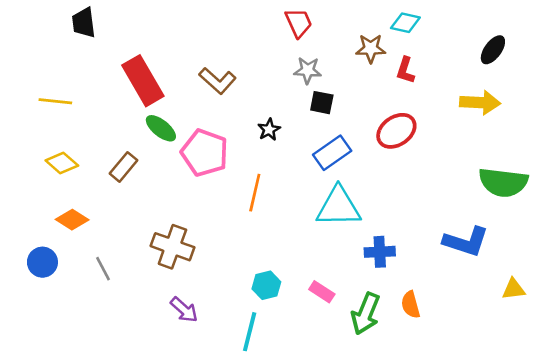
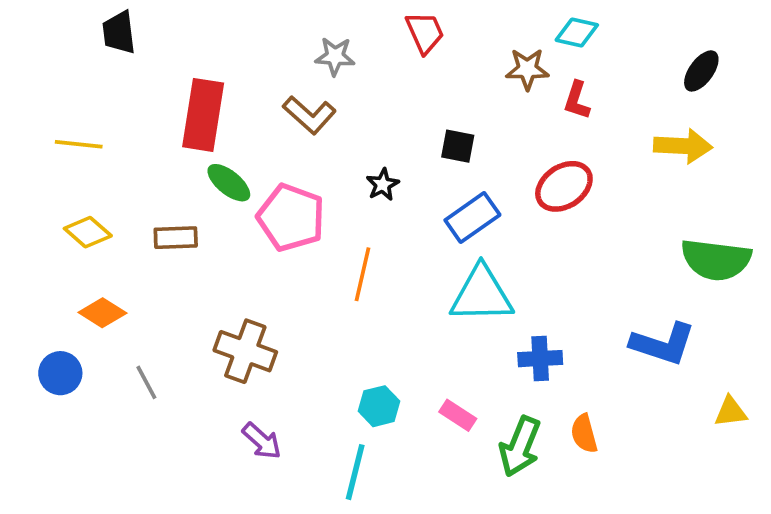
gray star: (308, 70) -> (335, 56), moved
red rectangle: (143, 81) -> (203, 115), turned 39
brown rectangle: (124, 167) -> (176, 238), turned 48

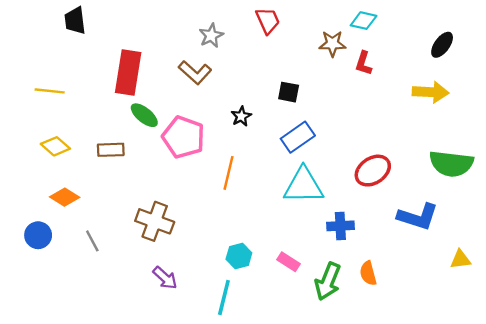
gray star: (335, 56) -> (211, 36), turned -30
red ellipse: (564, 186) -> (373, 171), moved

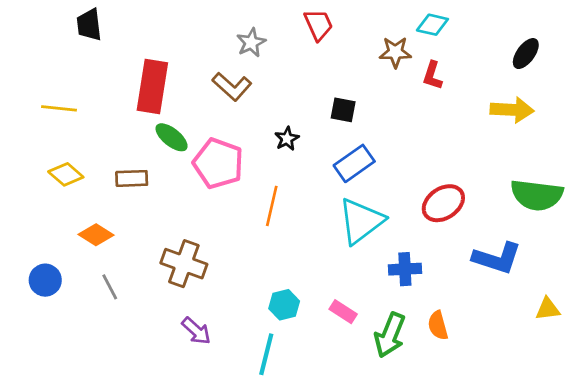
cyan triangle: (304, 186) -> (361, 221), turned -36
orange diamond: (65, 197) -> (96, 235), moved

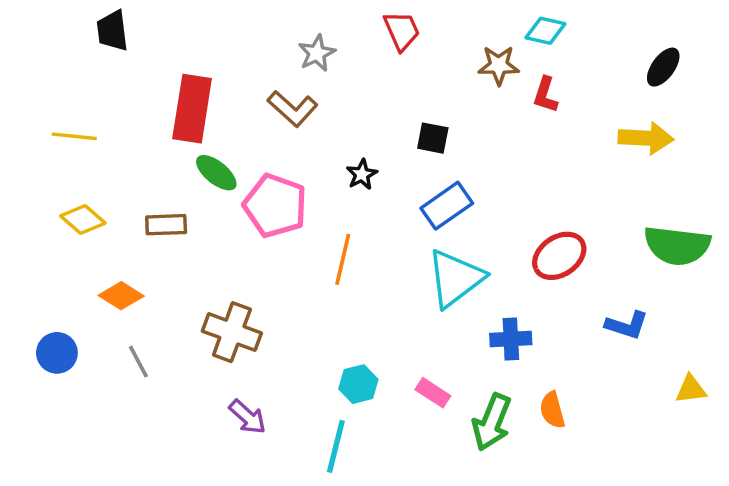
blue L-shape: (497, 258) -> (627, 325), size x0.7

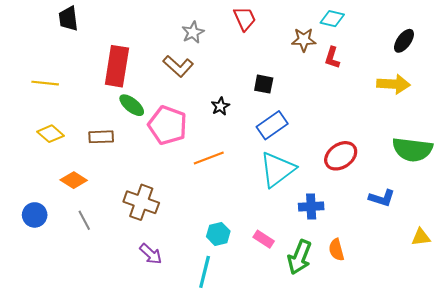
orange line: (343, 259) -> (209, 158), turned 56

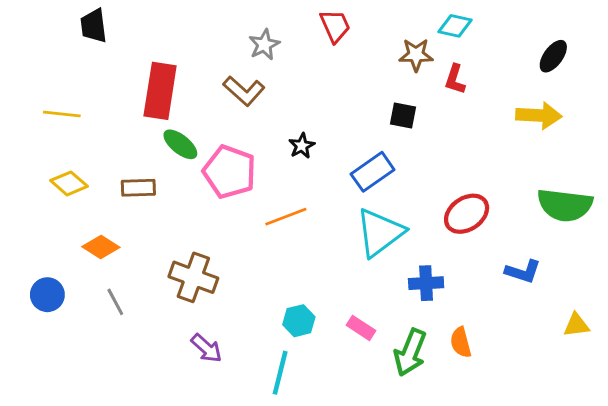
black square: (264, 84) -> (403, 115), moved

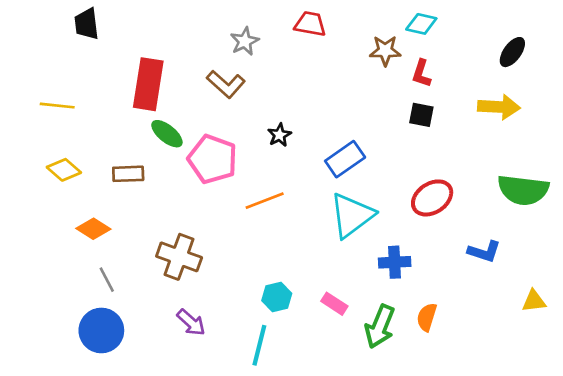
red trapezoid: (335, 26) -> (310, 24), turned -56
black square: (403, 115) -> (421, 115), moved
blue circle: (47, 295) -> (101, 330), moved, size x1.4
orange semicircle: (461, 342) -> (427, 317), turned 32

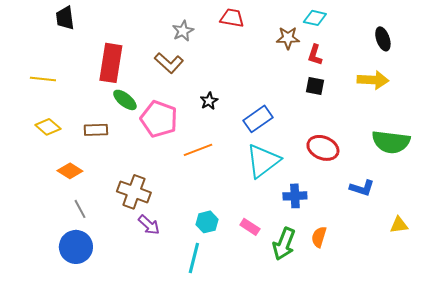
black ellipse: (512, 52) -> (383, 39), turned -55
red ellipse: (432, 198) -> (323, 148), turned 56
purple arrow: (191, 322) -> (149, 225), moved

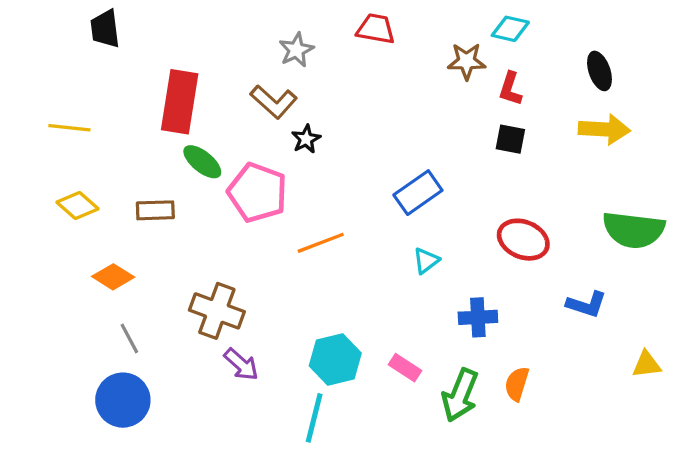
black ellipse: (383, 39) -> (599, 71), moved
black star: (209, 101) -> (306, 139), moved
cyan triangle: (263, 161) -> (426, 261), size x0.5
cyan hexagon: (207, 222) -> (335, 360), size x1.4

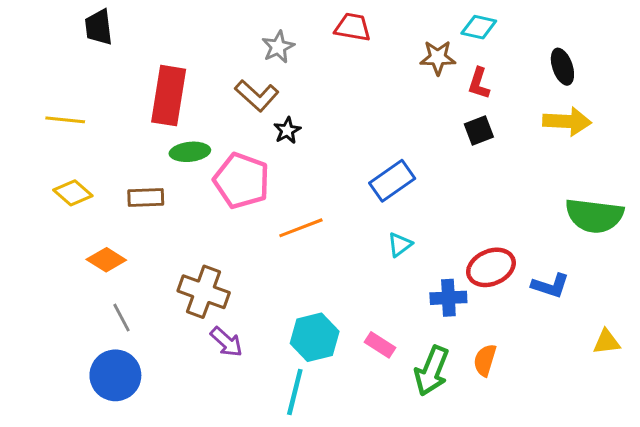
black square: (510, 139) -> (479, 131), turned -32
green ellipse: (202, 162) -> (190, 152), turned -45
red ellipse: (523, 240) -> (491, 267), moved, turned -45

